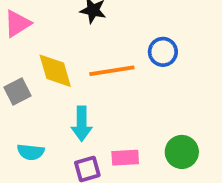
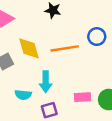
cyan semicircle: (31, 152) -> (23, 95), moved
pink rectangle: (125, 158) -> (83, 97), moved

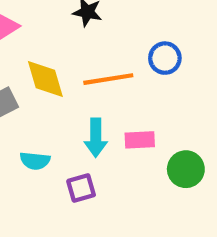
cyan arrow: (46, 82) -> (96, 138), moved
pink rectangle: (83, 97) -> (140, 140), moved

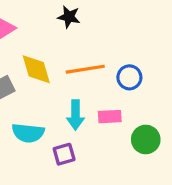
blue circle: (165, 58) -> (129, 77), moved
cyan semicircle: (35, 161) -> (28, 133), size x1.4

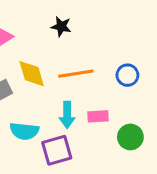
blue circle: (129, 77) -> (127, 75), moved
purple square: (64, 154) -> (57, 150), size x1.5

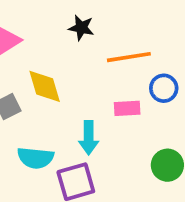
orange line: (76, 74) -> (129, 57), moved
pink rectangle: (98, 116) -> (127, 108), moved

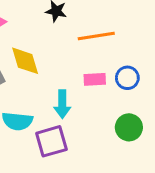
blue circle: (164, 88) -> (127, 78), moved

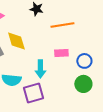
blue circle: (127, 78) -> (84, 61), moved

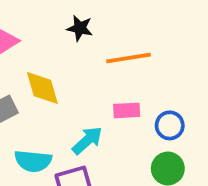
cyan arrow: (40, 69) -> (87, 140), turned -132

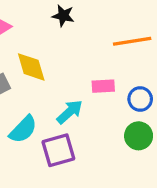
orange line: (129, 58) -> (132, 41), moved
cyan semicircle: (33, 161) -> (23, 129), turned -52

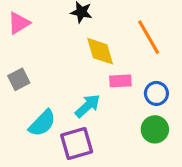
orange line: (132, 41) -> (149, 37), turned 69
yellow diamond: (31, 67) -> (100, 51), moved

